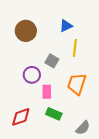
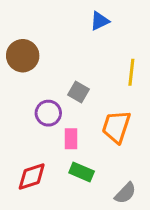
blue triangle: (66, 26) -> (100, 21), moved
brown circle: (26, 31) -> (23, 56), moved
yellow line: (75, 48) -> (131, 72), moved

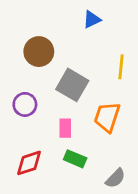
brown circle: (23, 56) -> (39, 52), moved
gray square: (79, 92) -> (72, 85), size x1.6
purple circle: (48, 113) -> (25, 104), moved

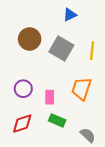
gray square: (72, 85) -> (61, 49), moved
purple circle: (25, 104) -> (23, 89), moved
gray semicircle: (115, 178) -> (88, 135), turned -91

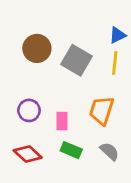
blue triangle: (70, 15) -> (117, 35), moved
red diamond: (22, 124) -> (28, 154), turned 60
gray semicircle: (88, 135) -> (109, 151), moved

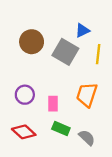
blue triangle: (117, 35) -> (82, 30), moved
gray semicircle: (109, 151) -> (87, 138), moved

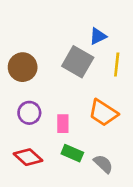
brown circle: (32, 42) -> (23, 67), moved
orange trapezoid: (87, 95) -> (103, 113), turned -75

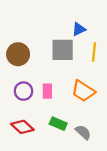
gray square: (78, 62) -> (63, 50), turned -30
pink rectangle: (63, 124) -> (47, 91), moved

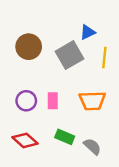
gray square: (63, 50) -> (70, 55), turned -30
brown circle: (18, 54) -> (29, 47), moved
orange trapezoid: (83, 91) -> (92, 101), turned -35

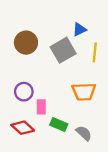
pink rectangle: (53, 101) -> (41, 107), moved

